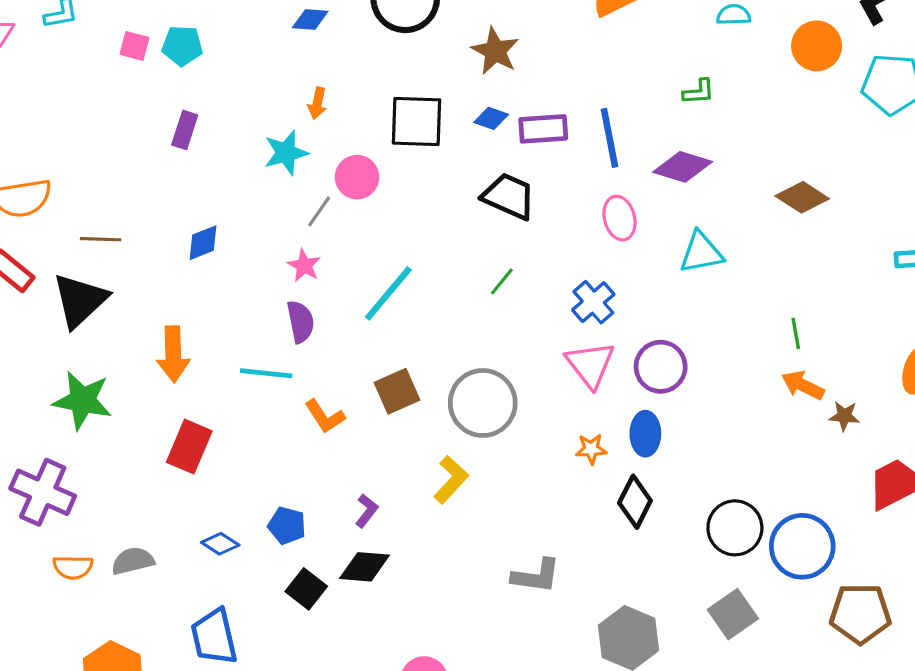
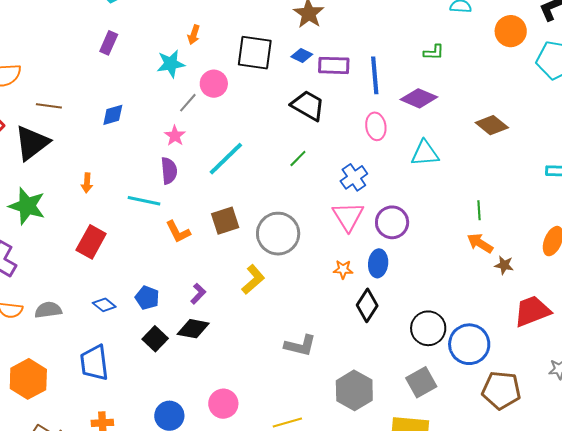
orange arrow: (173, 354) -> (87, 183), size x0.6

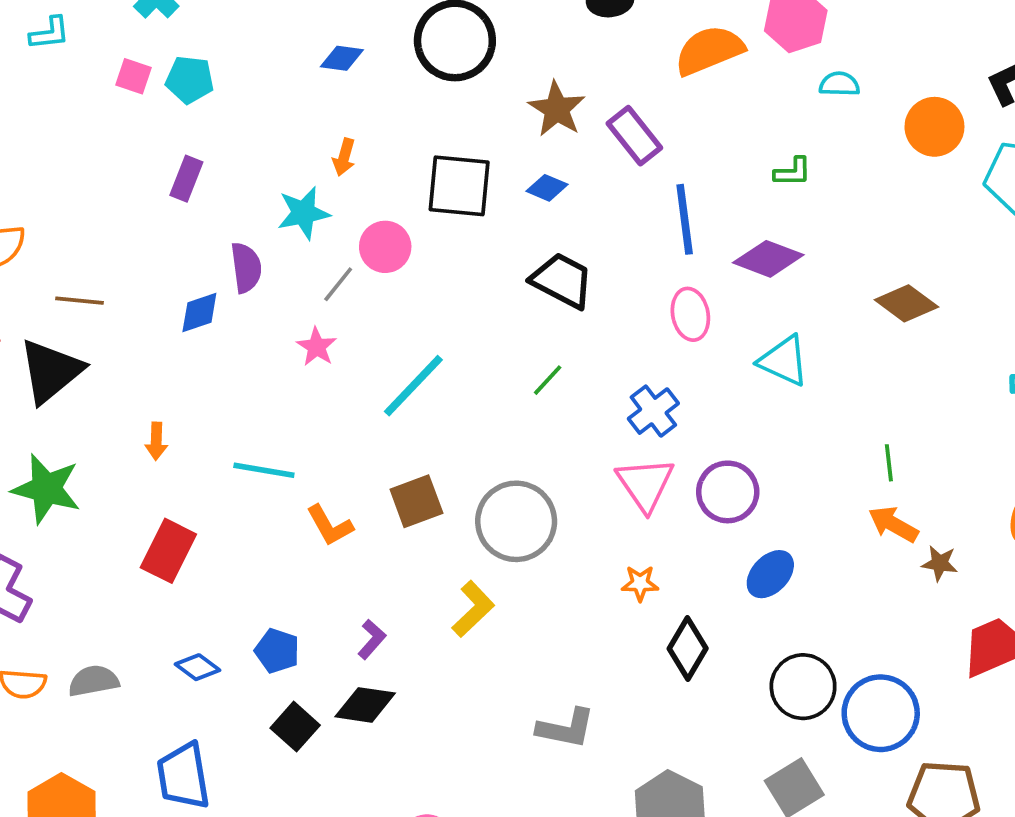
purple rectangle: (334, 65) -> (634, 136), moved, turned 52
cyan triangle: (425, 153) -> (784, 361), turned 32
purple semicircle: (169, 171) -> (246, 268), moved
blue ellipse: (378, 263) -> (770, 574), moved, turned 40

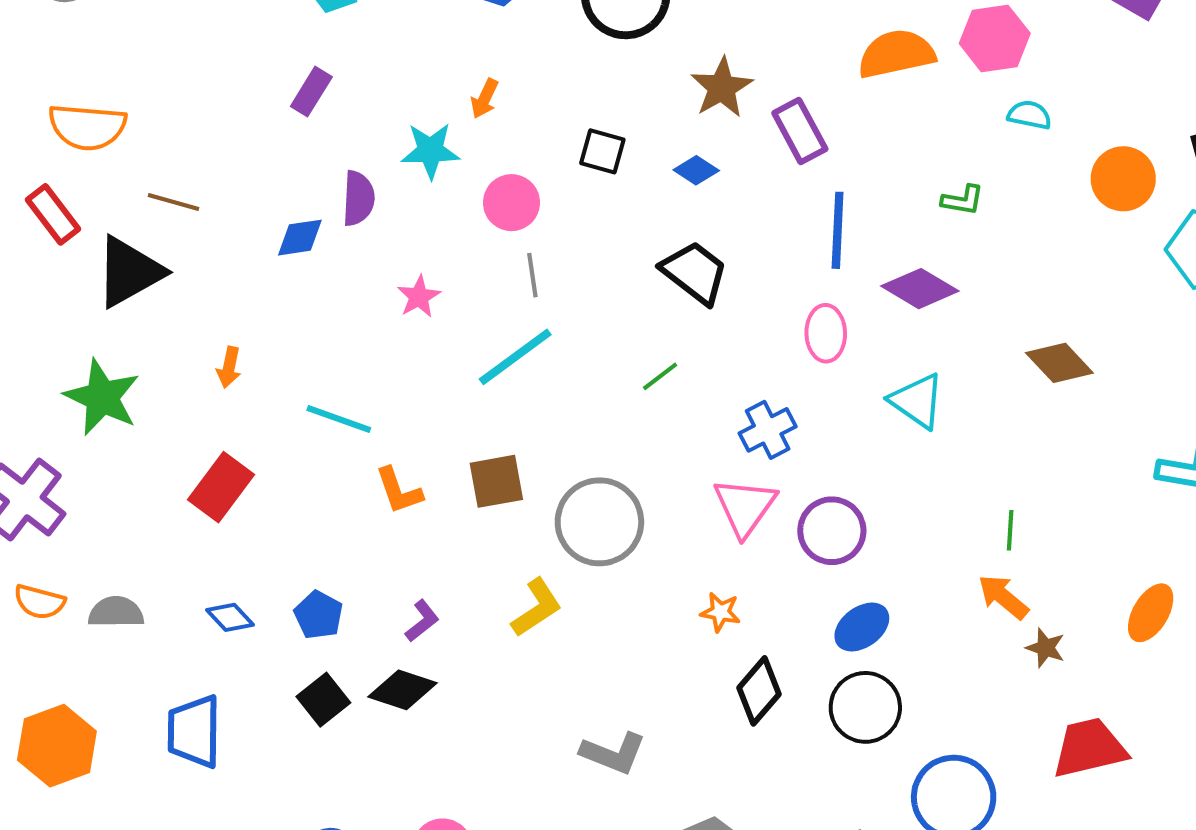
black square: (459, 186) -> (602, 151), size x0.6
gray line: (338, 284) -> (532, 275), moved, turned -57
black circle: (803, 687) -> (865, 707), moved

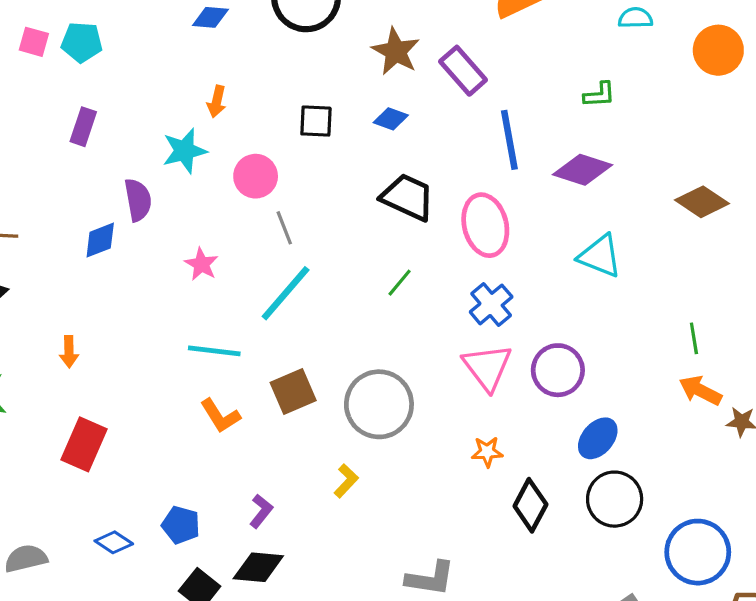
pink ellipse: (826, 333) -> (485, 225), moved, size x1.4
cyan line: (339, 419) -> (214, 351), moved
yellow L-shape: (537, 608) -> (346, 481), size x0.7

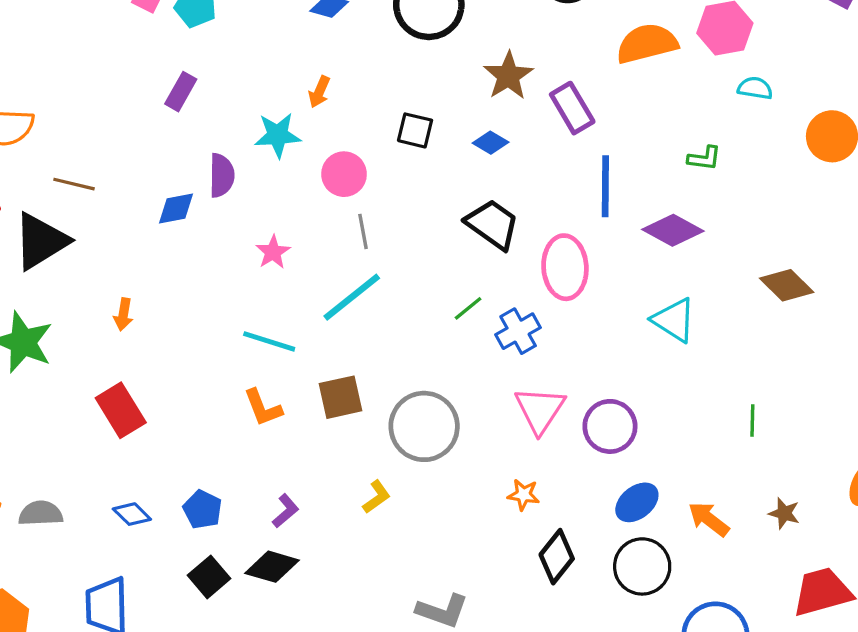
blue cross: (491, 304) -> (518, 331), moved
orange arrow: (700, 390) -> (709, 519), moved
red rectangle: (84, 444) -> (121, 410), turned -66

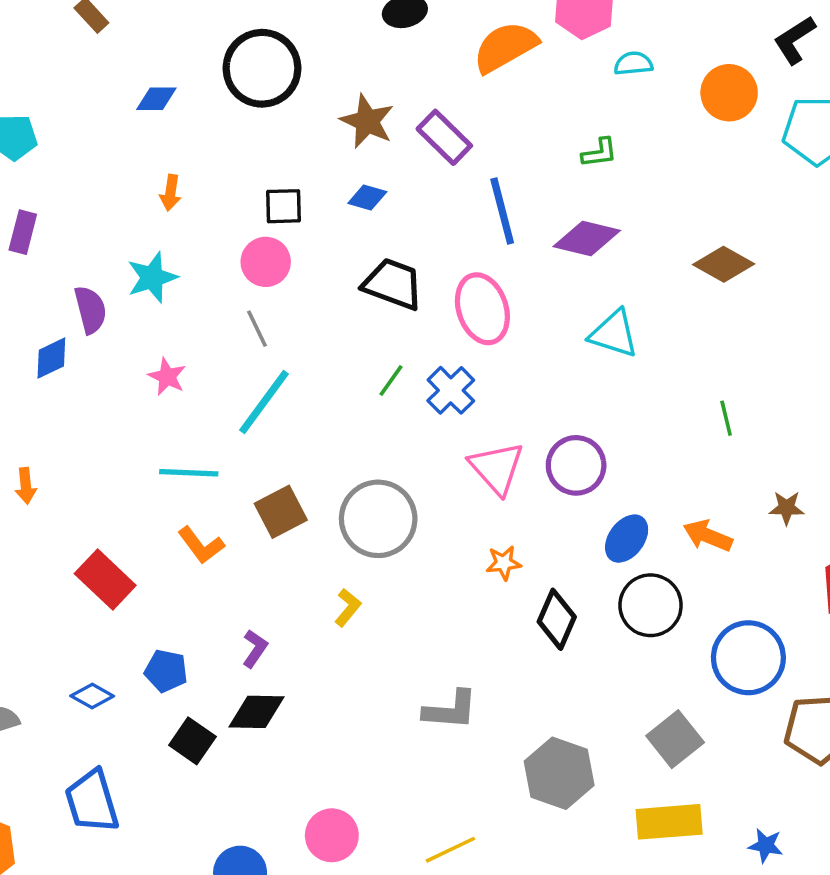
cyan star: (278, 135) -> (152, 277), moved
pink circle: (344, 174) -> (266, 262), moved
red rectangle: (121, 410) -> (105, 580), moved

